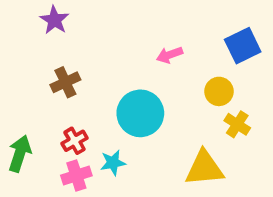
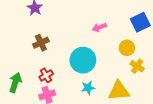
cyan star: (113, 163) -> (88, 88), moved

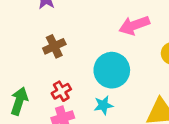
pink arrow: (99, 27) -> (134, 25), size x1.5
cyan star: (88, 88) -> (103, 105), moved

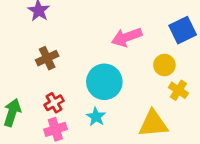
cyan star: (103, 105) -> (96, 117), turned -30

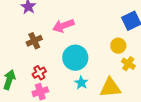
pink arrow: (127, 37) -> (63, 26), moved
cyan star: (96, 117) -> (81, 83), moved

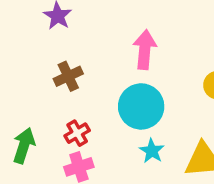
pink arrow: (63, 26) -> (145, 50), moved, turned 115

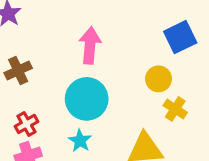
cyan star: (152, 151) -> (80, 141), moved

